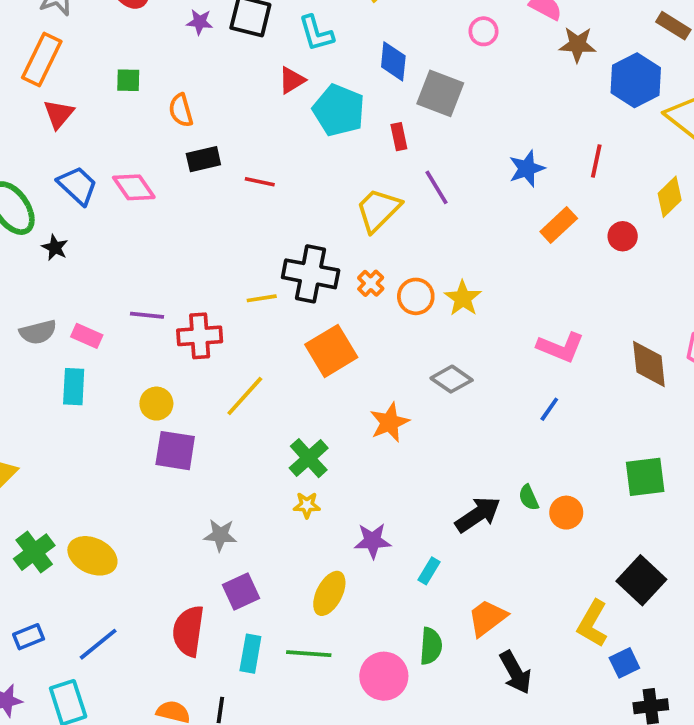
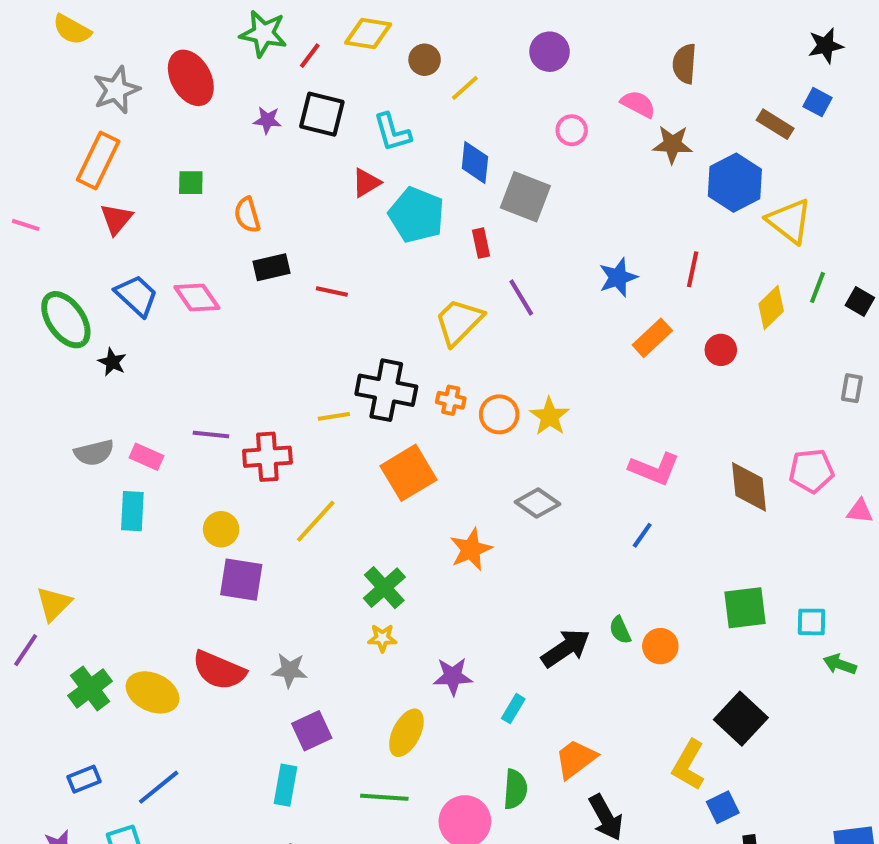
orange cross: (371, 283) -> (451, 400), turned -32
red semicircle: (188, 631) -> (219, 670), moved, turned -75
cyan rectangle: (250, 654) -> (286, 785), moved

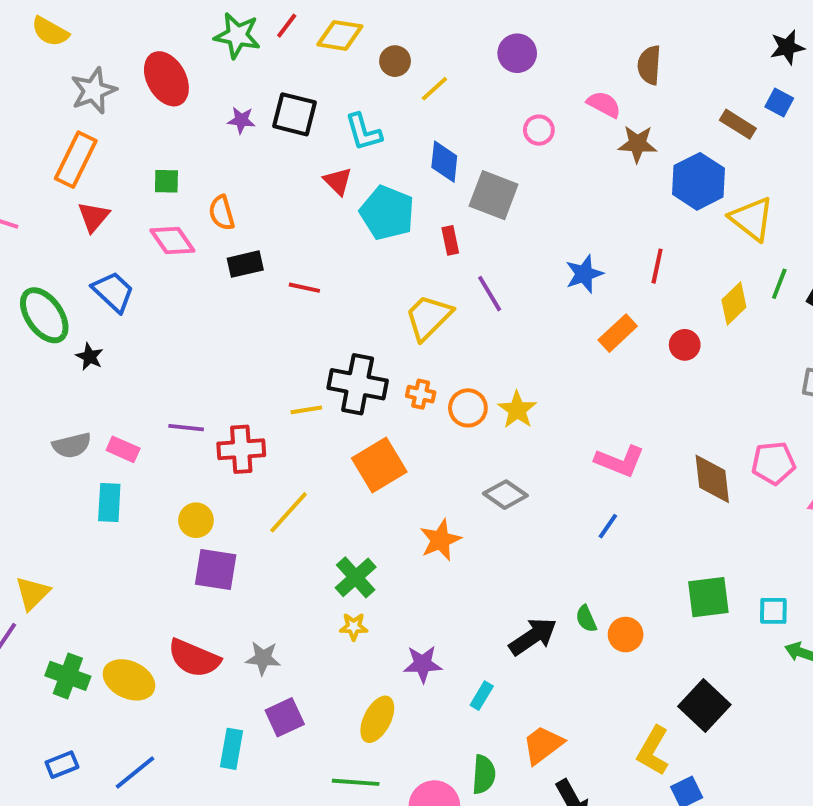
red line: (310, 56) -> (287, 26), moved
red triangle: (366, 183) -> (338, 181), turned -44
pink diamond: (197, 298) -> (172, 240), moved
green cross: (90, 688) -> (68, 676), turned -33
cyan rectangle: (286, 785) -> (231, 749), moved

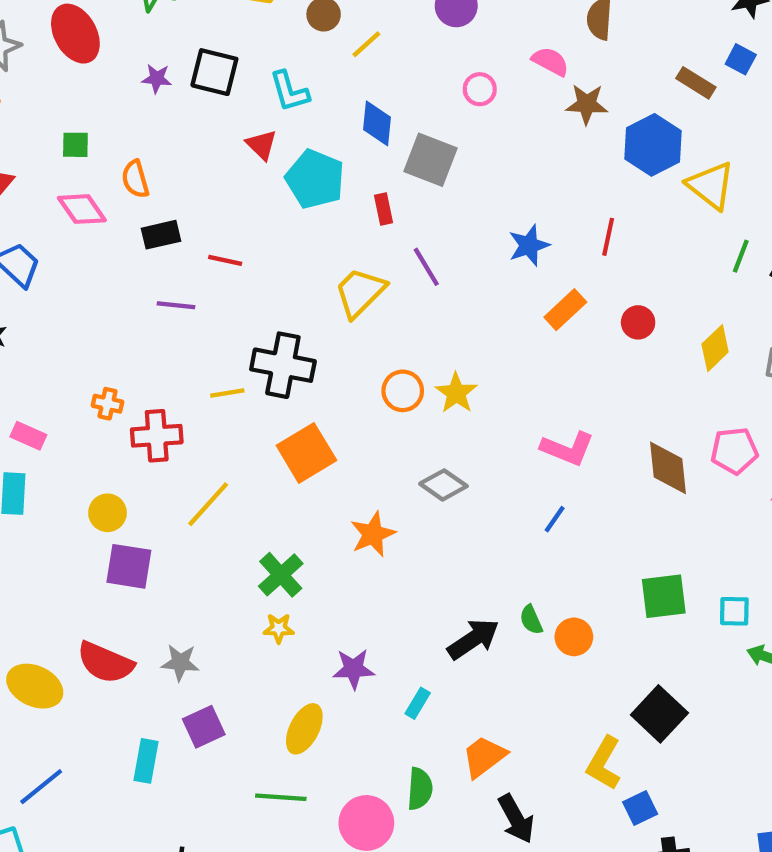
yellow diamond: (734, 303) -> (715, 348), moved
orange cross: (421, 394) -> (108, 404), moved
purple line: (186, 428) -> (176, 305), moved

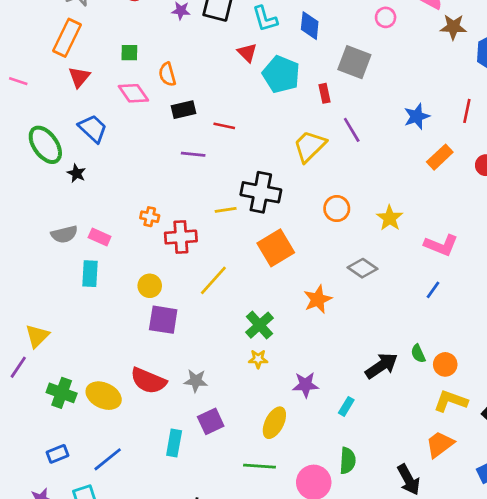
blue diamond: (377, 123) -> (310, 26), moved
yellow star: (456, 393) -> (390, 218), moved
orange trapezoid: (484, 757) -> (440, 444), moved
yellow L-shape: (604, 763) -> (451, 401), moved, turned 80

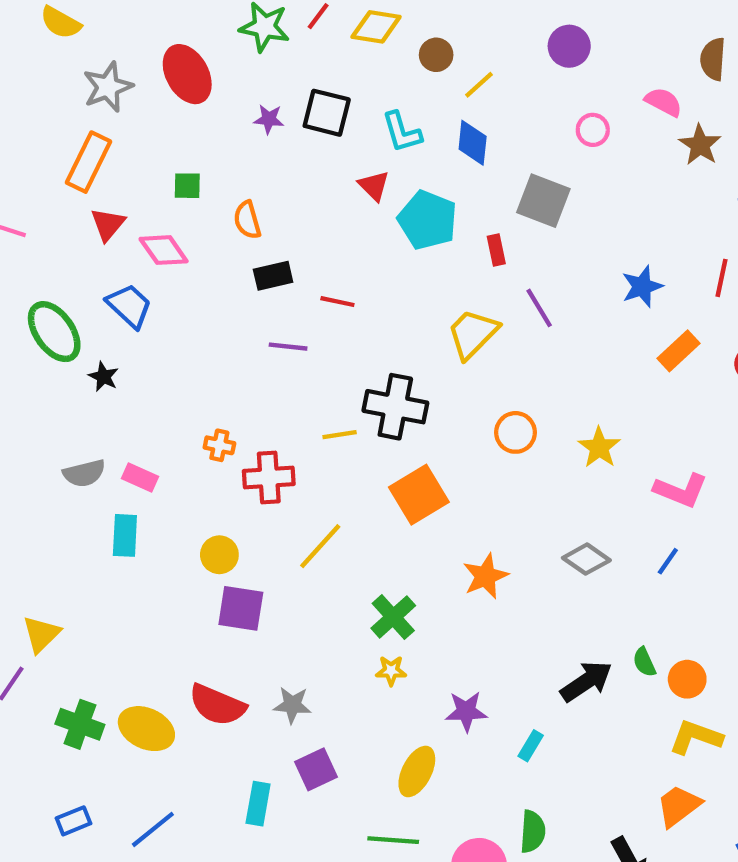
brown star: (453, 27) -> (700, 145), turned 30
pink diamond: (133, 93) -> (164, 250), moved
gray diamond: (362, 268) -> (586, 559), moved

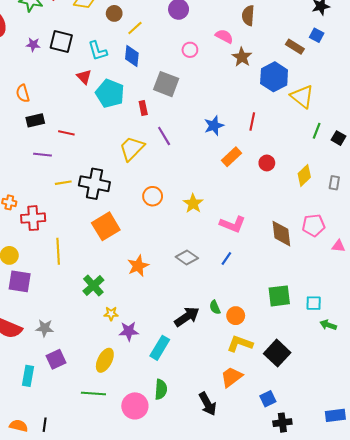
yellow line: (340, 435) -> (63, 183), moved
yellow line: (320, 546) -> (58, 251), turned -45
yellow star: (391, 671) -> (111, 314), moved
cyan rectangle: (531, 746) -> (160, 348), size x1.6

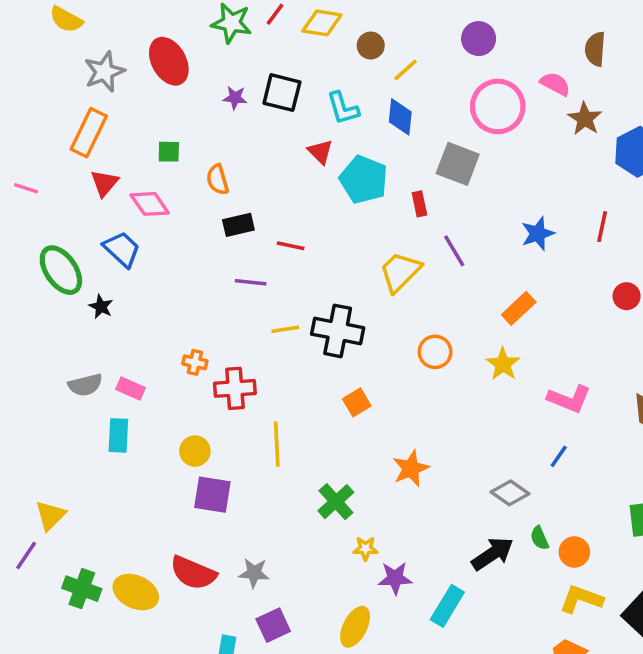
pink circle: (190, 50) -> (498, 106), size x2.0
orange rectangle: (232, 157) -> (519, 308), moved
orange square: (106, 226) -> (357, 402), size x0.6
gray diamond: (187, 257) -> (510, 493), moved

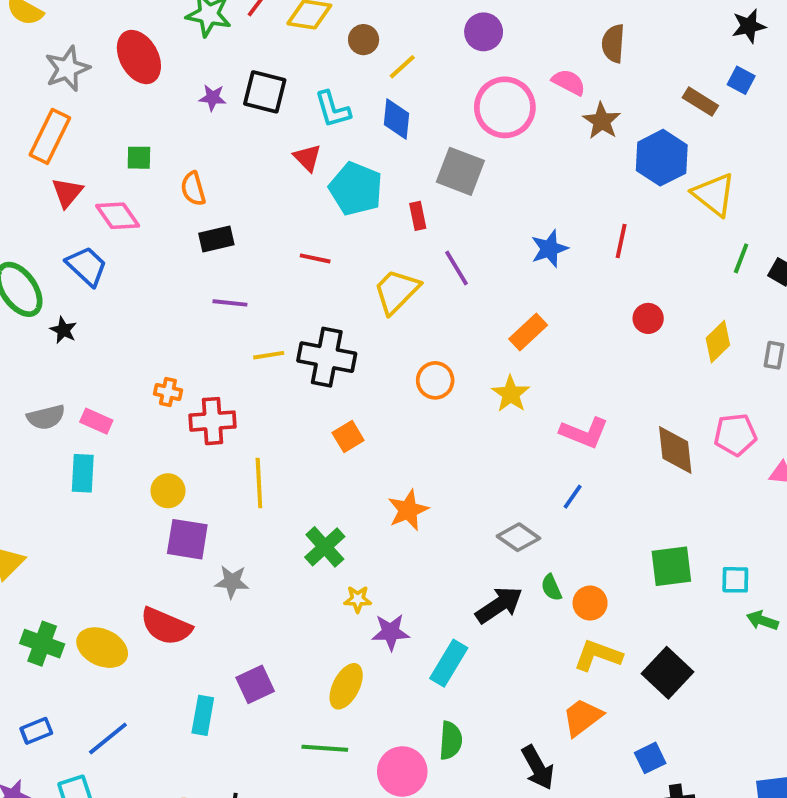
red line: (291, 246) -> (315, 258), moved
gray star: (254, 573) -> (232, 582), moved

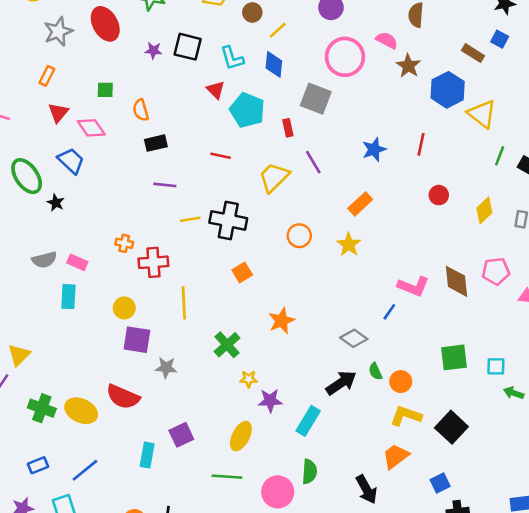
orange rectangle: (50, 136) -> (47, 76), size x0.6
pink L-shape: (584, 433) -> (413, 286), moved

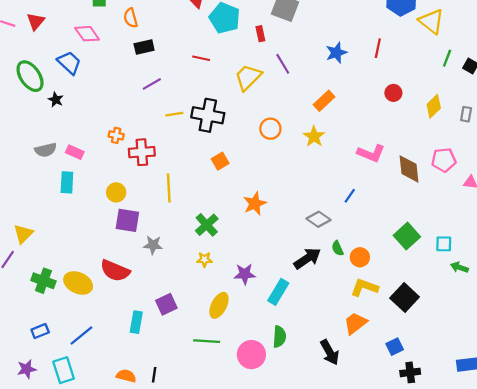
red triangle: (58, 113) -> (36, 21), moved
purple line: (165, 185) -> (152, 84), turned -36
pink L-shape: (413, 286) -> (371, 153), moved
green square: (454, 357) -> (407, 236), turned -35
yellow star: (249, 379) -> (204, 259), moved

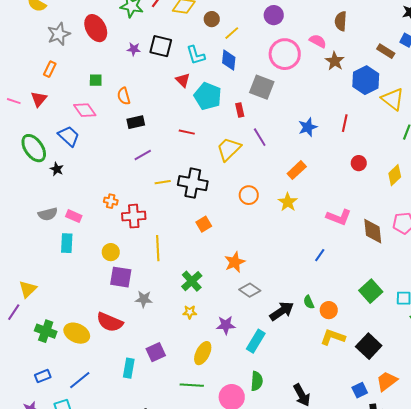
gray diamond: (319, 219) -> (250, 290), moved
orange trapezoid: (355, 323) -> (387, 381), moved

